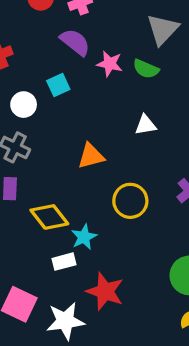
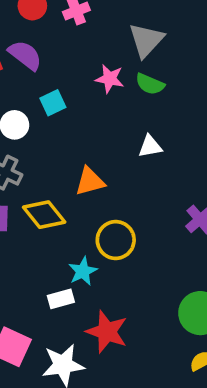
gray triangle: (163, 29) -> (146, 40), moved
purple semicircle: (75, 42) -> (25, 55), moved
yellow circle: (130, 201) -> (116, 240), moved
yellow diamond: (49, 217) -> (44, 215), moved

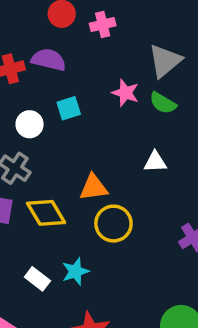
purple semicircle: (25, 55) -> (49, 60), turned -32
yellow circle: (116, 240) -> (113, 224), moved
white rectangle: (61, 299) -> (37, 279), moved, turned 45

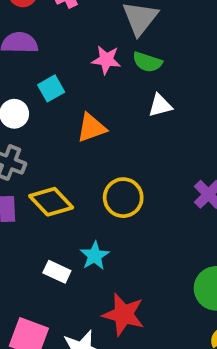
white triangle: (155, 162) -> (160, 105), moved
orange triangle: (94, 187) -> (91, 128), moved

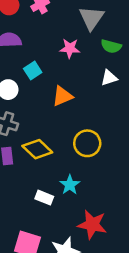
green semicircle: (147, 62) -> (111, 46), moved

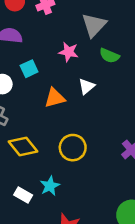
white triangle: (109, 78) -> (87, 86), moved, turned -30

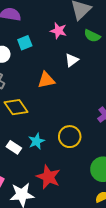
orange triangle: (55, 98) -> (46, 80), moved
yellow circle: (73, 148) -> (70, 137), moved

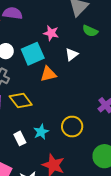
pink star: (58, 31) -> (51, 33), moved
cyan square: (25, 43) -> (33, 54), moved, size x1.6
white rectangle: (14, 147) -> (20, 138), turned 32

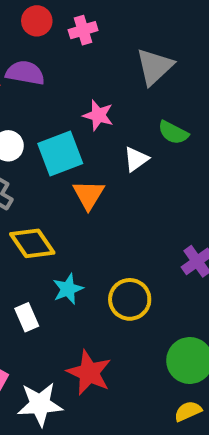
green semicircle: (90, 31) -> (173, 133), moved
orange triangle: (48, 74) -> (89, 195), turned -48
cyan star: (41, 132) -> (68, 289), moved

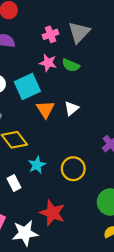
pink cross: (83, 30) -> (51, 34), moved
green semicircle: (173, 133) -> (71, 65), moved
white triangle: (136, 159) -> (71, 108), moved

